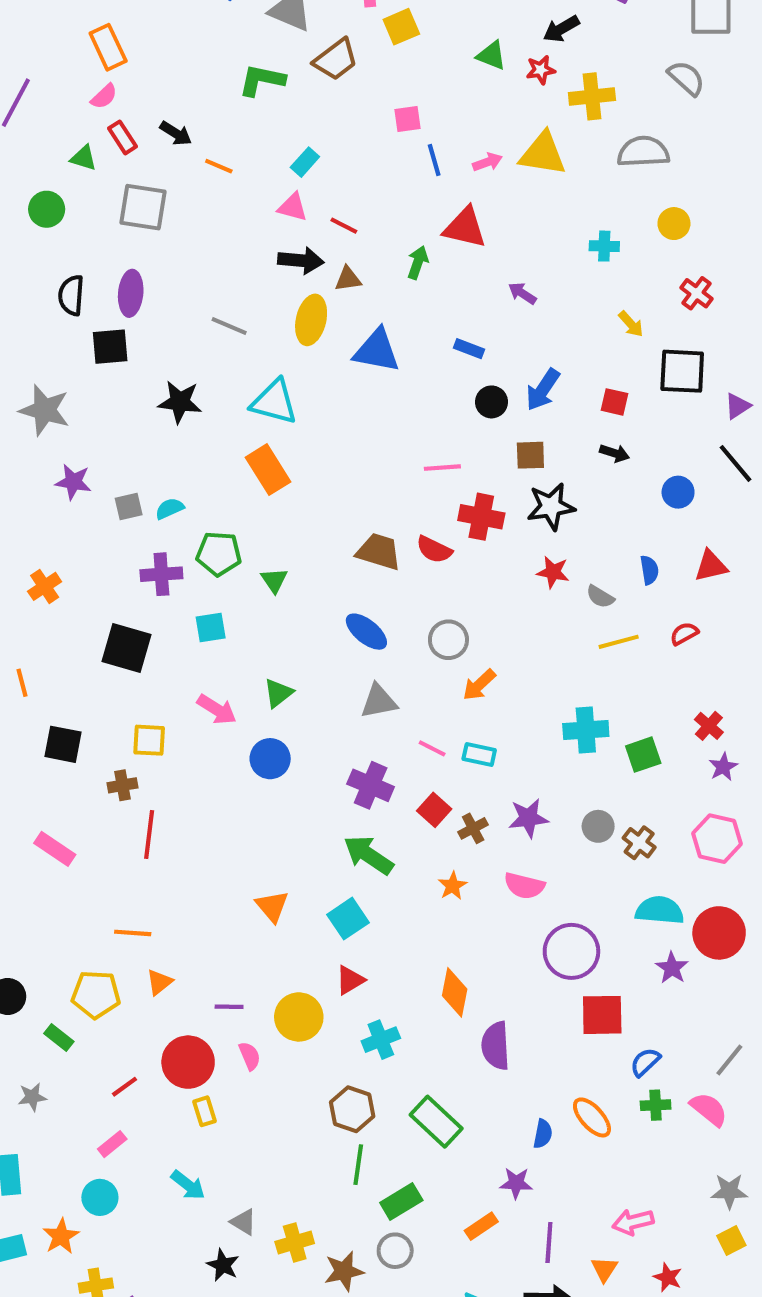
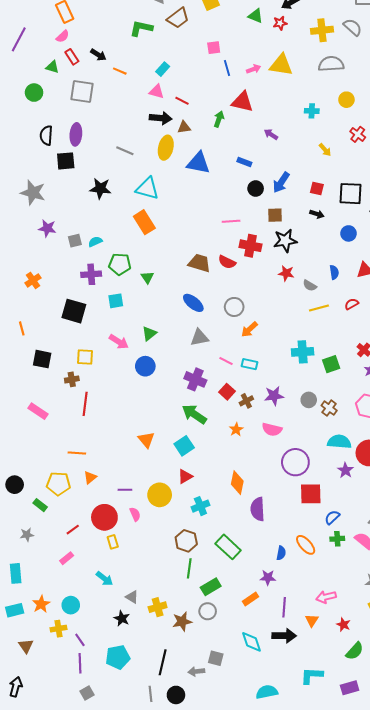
yellow cross: (592, 96) -> (322, 30), moved
black square: (682, 371) -> (351, 194), moved
cyan circle: (100, 1197) -> (71, 605), moved

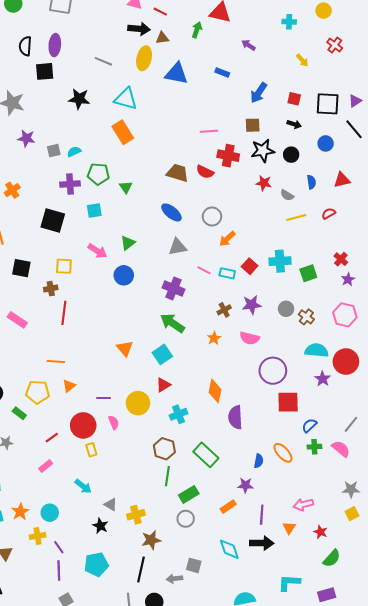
black circle: (256, 189) -> (291, 155), moved
red square: (227, 392) -> (250, 266), moved
brown star: (182, 621) -> (151, 540), moved

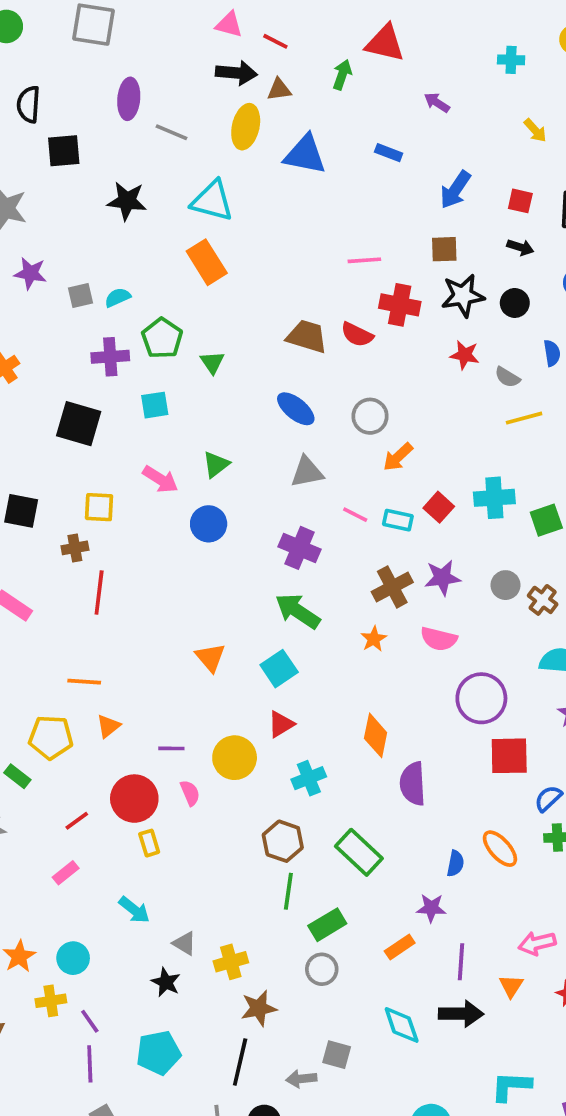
purple ellipse: (55, 45) -> (129, 99), moved
green pentagon: (98, 174) -> (162, 338), turned 30
brown cross: (224, 310) -> (392, 587), size x1.5

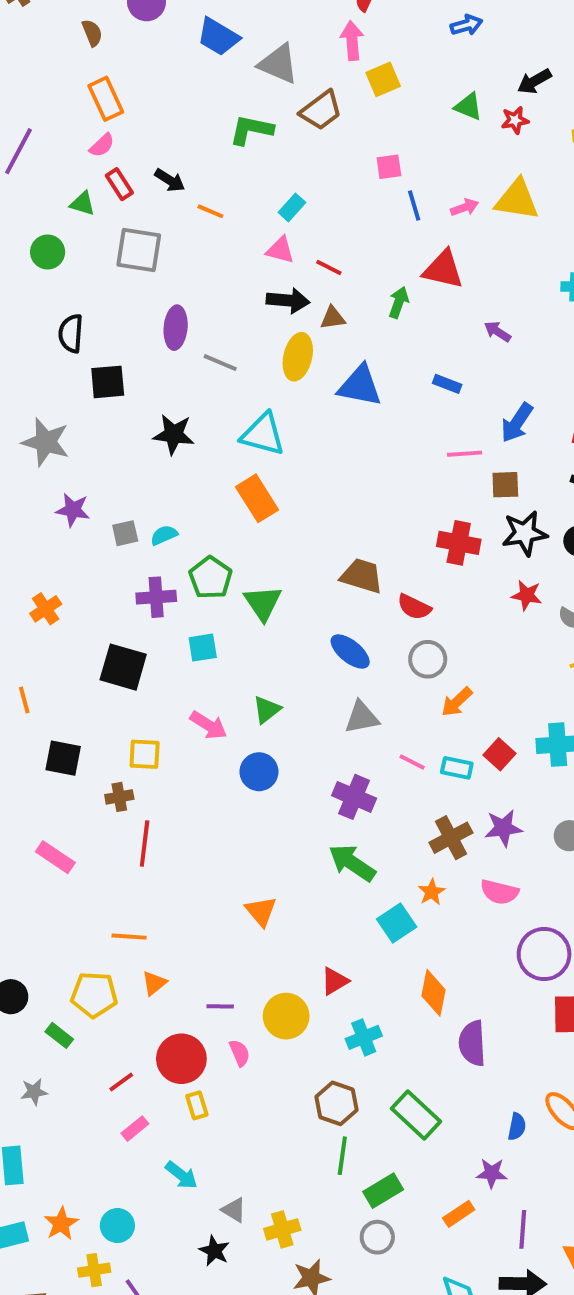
pink line: (364, 260) -> (465, 454), moved
red semicircle: (357, 335) -> (414, 607), moved
green triangle: (212, 362) -> (263, 603), size x1.5
cyan square: (279, 669) -> (397, 923), moved
pink rectangle: (66, 873) -> (135, 1129), moved

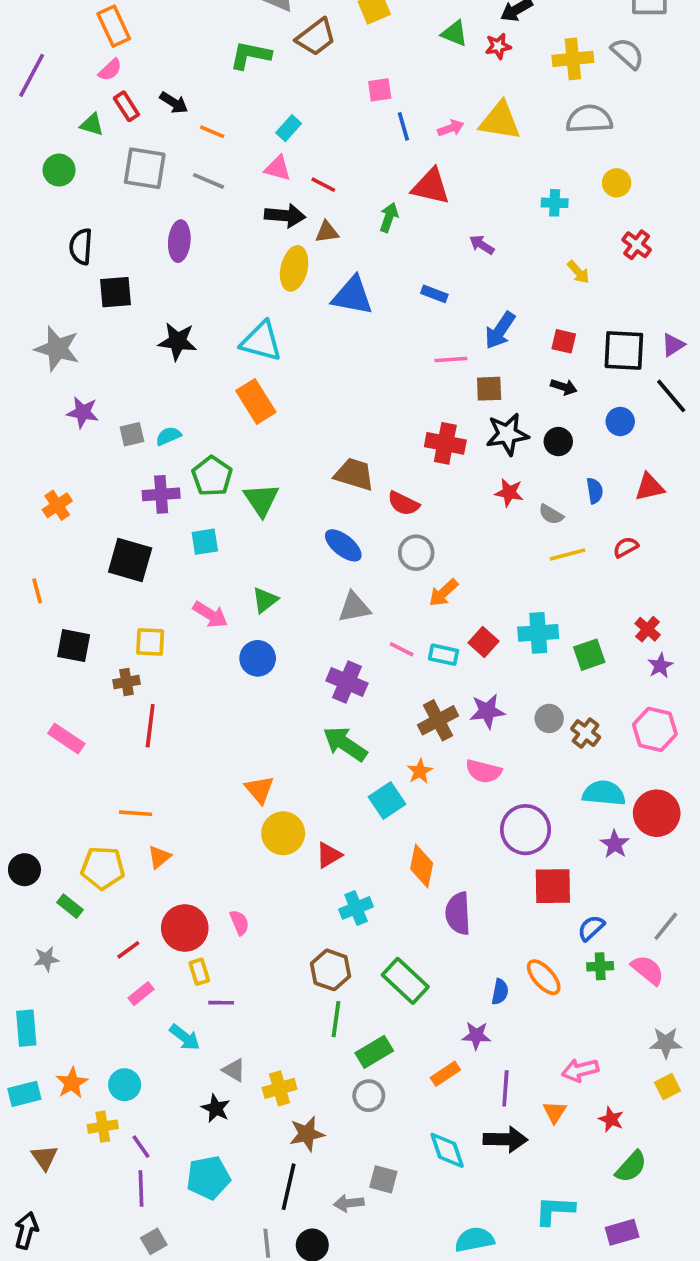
gray line: (220, 363) -> (208, 181), moved
purple line: (220, 1006) -> (221, 1003), moved
yellow circle: (286, 1016) -> (283, 833), moved

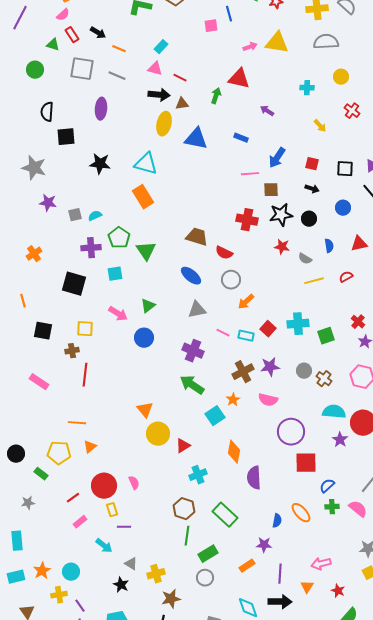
blue line: (403, 126) -> (229, 14), moved
black square: (624, 350) -> (345, 169), size x0.7

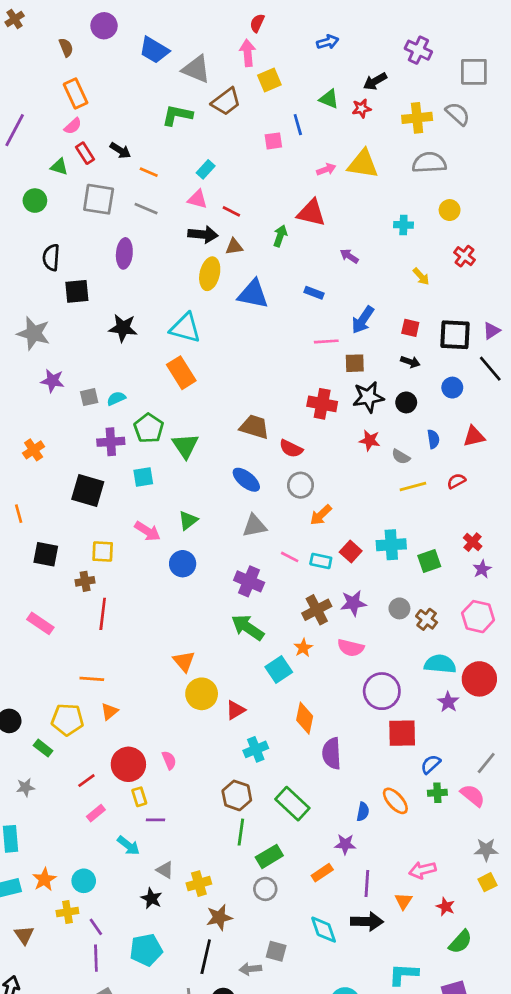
black square: (345, 169) -> (455, 335), size x1.4

